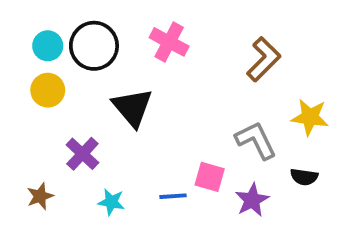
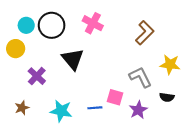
yellow circle: (48, 90) -> (16, 49), moved
purple cross: (82, 154) -> (37, 76), moved
cyan star: (111, 202) -> (61, 111), size x1.5

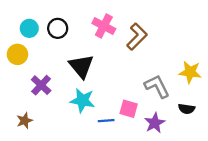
black circle: (52, 25) -> (58, 28), size x0.7
brown L-shape: (145, 33) -> (137, 37), moved
cyan star: (61, 111) -> (82, 101), moved

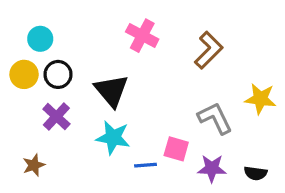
black circle: (58, 28) -> (58, 74), moved
brown L-shape: (137, 37) -> (209, 50), moved
black semicircle: (187, 109) -> (256, 173), moved
purple star: (155, 123) -> (212, 168), turned 30

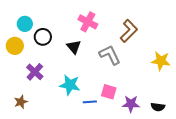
black circle: (58, 74) -> (43, 37), moved
black triangle: (111, 91) -> (74, 47), moved, size x0.7
gray L-shape: (215, 118) -> (110, 55), moved

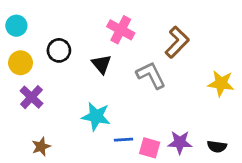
cyan circle: (25, 24) -> (16, 26), moved
purple cross: (35, 72) -> (31, 97), moved
pink square: (109, 92) -> (150, 148), moved
brown star: (21, 102) -> (41, 147), moved

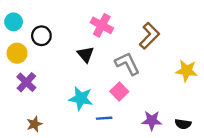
black circle: (59, 50) -> (41, 36), moved
pink square: (150, 148) -> (119, 91), moved, turned 30

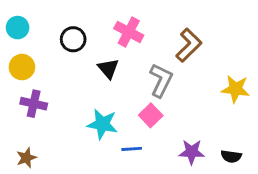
black circle: (41, 36) -> (73, 39), moved
gray L-shape: (127, 64) -> (161, 80), turned 52
purple cross: (26, 82) -> (34, 104), turned -30
brown star: (34, 124) -> (26, 158), moved

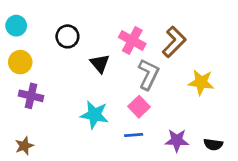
pink cross: (129, 32) -> (132, 41), moved
yellow star: (236, 89) -> (201, 82), moved
blue line: (132, 149) -> (134, 135), moved

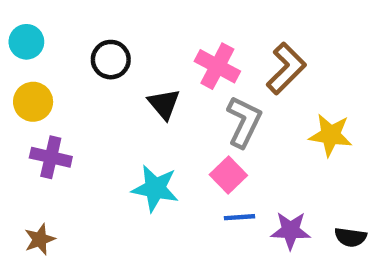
blue line: (134, 135) -> (239, 217), moved

